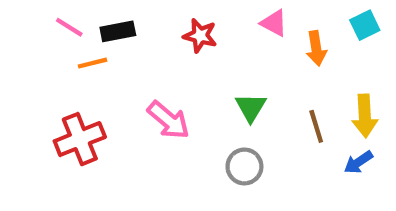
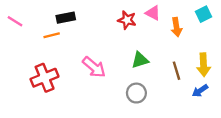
pink line: (69, 27) -> (15, 21), moved
red star: (200, 36) -> (127, 20), moved
green triangle: (251, 107) -> (140, 60), turned 42

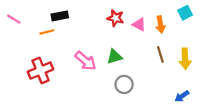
pink triangle: (153, 13) -> (139, 24), moved
green triangle: (140, 60) -> (114, 57), moved
brown line: (176, 71) -> (160, 54), moved
blue arrow: (200, 91) -> (182, 96), moved

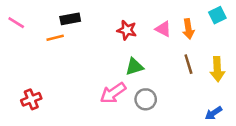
red star: (115, 18) -> (127, 30), moved
pink arrow: (86, 61) -> (113, 93), moved, turned 105
red cross: (41, 71) -> (31, 99), moved, size x0.7

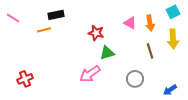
red star: (127, 30) -> (96, 33), moved
yellow arrow: (217, 69) -> (173, 39), moved
gray circle: (146, 99) -> (135, 79), moved

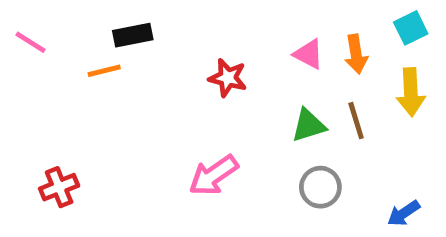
green triangle: (107, 53) -> (309, 125), moved

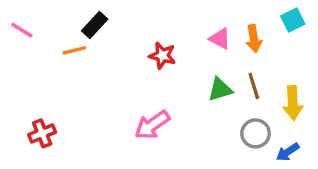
black rectangle: (133, 35) -> (95, 25), turned -36
yellow arrow: (411, 92) -> (293, 103), moved
gray circle: (320, 187) -> (256, 133), moved

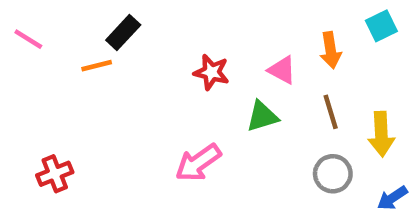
pink triangle: (220, 39) -> (282, 70), moved
green triangle: (220, 89) -> (262, 116), moved
blue arrow: (288, 152) -> (392, 198), moved

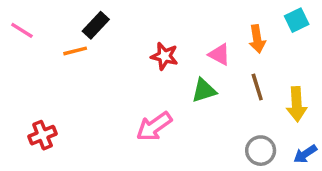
gray circle: (333, 174) -> (261, 151), moved

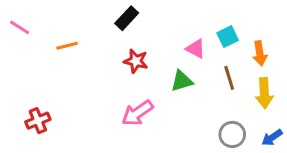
cyan square: (297, 20) -> (228, 37), moved
black rectangle: (96, 25) -> (127, 18), moved
orange arrow: (257, 39) -> (260, 53), moved
red star: (164, 56) -> (136, 61), moved

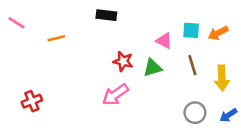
black rectangle: (127, 18) -> (106, 15), turned 54
cyan square: (228, 37) -> (191, 30), turned 30
orange arrow: (260, 53) -> (218, 33), moved, turned 72
red star: (136, 61) -> (123, 61), moved

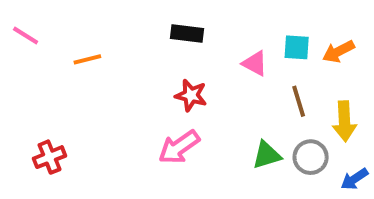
black rectangle: (106, 15) -> (187, 34), moved
green triangle: (153, 68) -> (267, 155), moved
gray circle: (195, 113) -> (311, 157), moved

